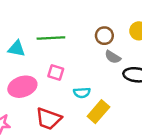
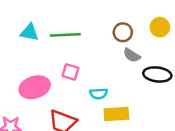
cyan triangle: (16, 49) -> (30, 32), moved
yellow rectangle: (98, 112) -> (116, 114), turned 45

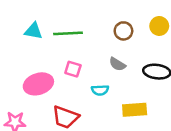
gray semicircle: (132, 55) -> (117, 64), moved
yellow rectangle: (116, 114) -> (135, 110), moved

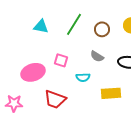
cyan triangle: (33, 31) -> (41, 26), moved
green line: (68, 33) -> (74, 24), moved, turned -55

